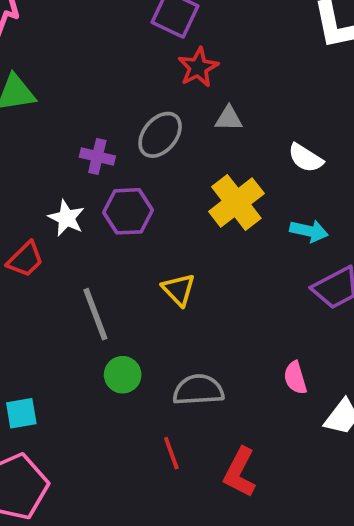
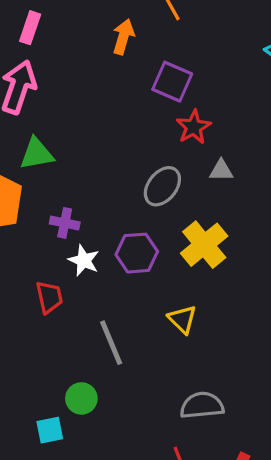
purple cross: (97, 157) -> (65, 223), moved
yellow cross: (236, 202) -> (204, 245), moved
red trapezoid: (25, 259) -> (49, 297), turned -56
green circle: (123, 375) -> (81, 398), moved

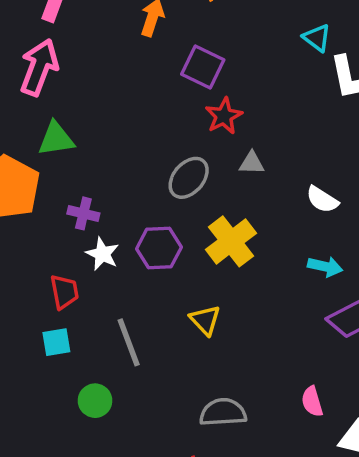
cyan square: (50, 430) -> (56, 342), moved

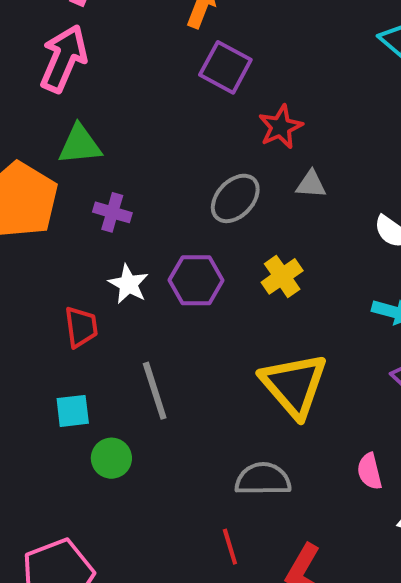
purple square: (203, 67) -> (225, 67), moved
purple cross: (83, 213) -> (112, 212), moved
yellow cross: (231, 241) -> (282, 276), size x0.7
yellow triangle: (205, 320) -> (294, 385), moved, size x1.8
cyan square: (56, 342) -> (73, 411), moved

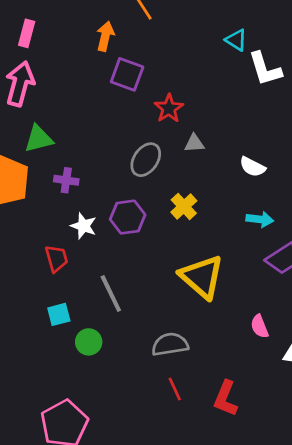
gray semicircle: (263, 479) -> (170, 344), moved

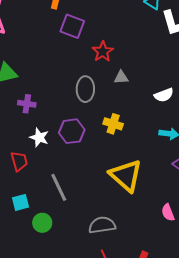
gray ellipse: (146, 160) -> (85, 89), turned -35
white semicircle: (252, 167) -> (164, 95), turned -48
yellow cross: (184, 207) -> (113, 124), turned -30

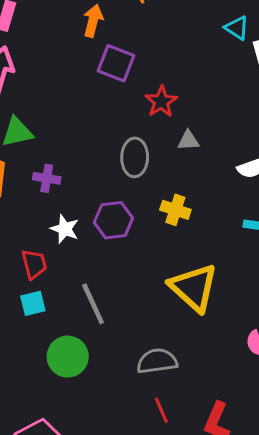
cyan square: (20, 202) -> (33, 303), moved
green circle: (42, 223) -> (68, 357), size x1.4

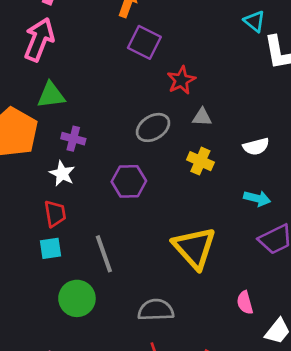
gray ellipse: (135, 157) -> (153, 127), turned 52
yellow cross: (175, 210) -> (200, 161), moved
white star: (65, 229) -> (62, 174), moved

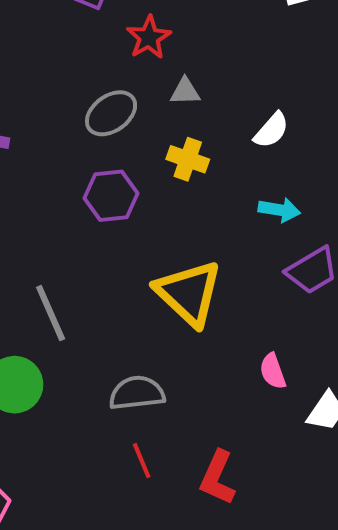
white semicircle: (256, 146) -> (271, 130), turned -30
purple hexagon: (129, 181) -> (111, 196), moved

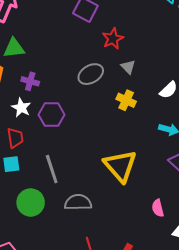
gray triangle: (185, 91) -> (128, 67), turned 42
purple hexagon: (111, 196) -> (51, 115), moved
gray semicircle: (137, 393) -> (78, 202), moved

